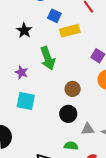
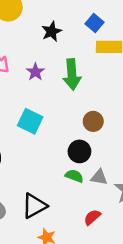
purple star: (21, 72) -> (35, 72), moved
green semicircle: (71, 146) -> (74, 176), moved

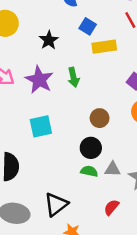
purple star: (35, 72) -> (39, 80), size x1.6
green arrow: (72, 74) -> (73, 77), size x0.7
cyan square: (30, 121) -> (41, 126), turned -30

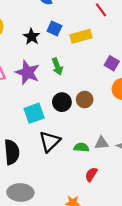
blue square: (88, 26) -> (54, 28), moved
black circle: (91, 148) -> (62, 102), moved
black triangle: (56, 204) -> (50, 142), moved
red semicircle: (111, 207) -> (91, 174), moved

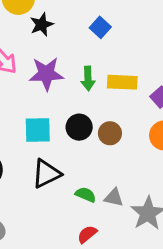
yellow rectangle: (81, 36) -> (122, 82), moved
black star: (32, 37) -> (42, 25), moved
purple star: (27, 72) -> (46, 74), turned 30

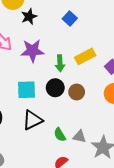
green arrow: (88, 78) -> (60, 63), moved
yellow rectangle: (122, 82) -> (85, 56), turned -30
green semicircle: (86, 195) -> (60, 135), turned -144

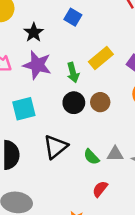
black star: (29, 17) -> (34, 32), moved
purple star: (32, 51) -> (37, 65), turned 30
cyan square: (27, 90) -> (24, 109), moved

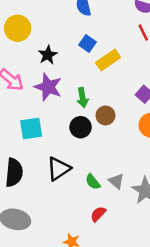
yellow rectangle: (101, 58) -> (108, 60), moved
brown circle: (100, 102) -> (105, 115), moved
gray triangle: (115, 154) -> (116, 181), turned 35

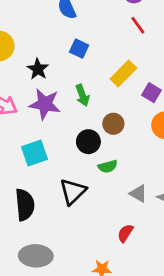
yellow rectangle: (108, 60) -> (123, 73), moved
green arrow: (82, 98) -> (82, 95), moved
green semicircle: (93, 182) -> (108, 166), moved, turned -56

